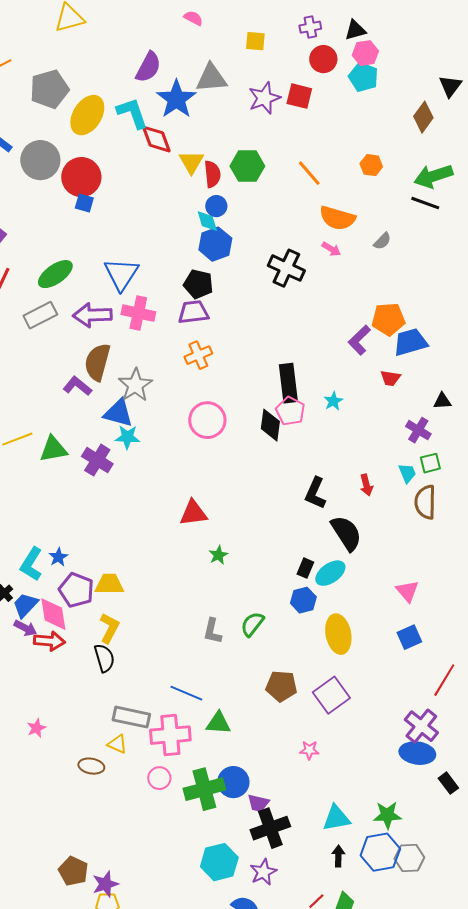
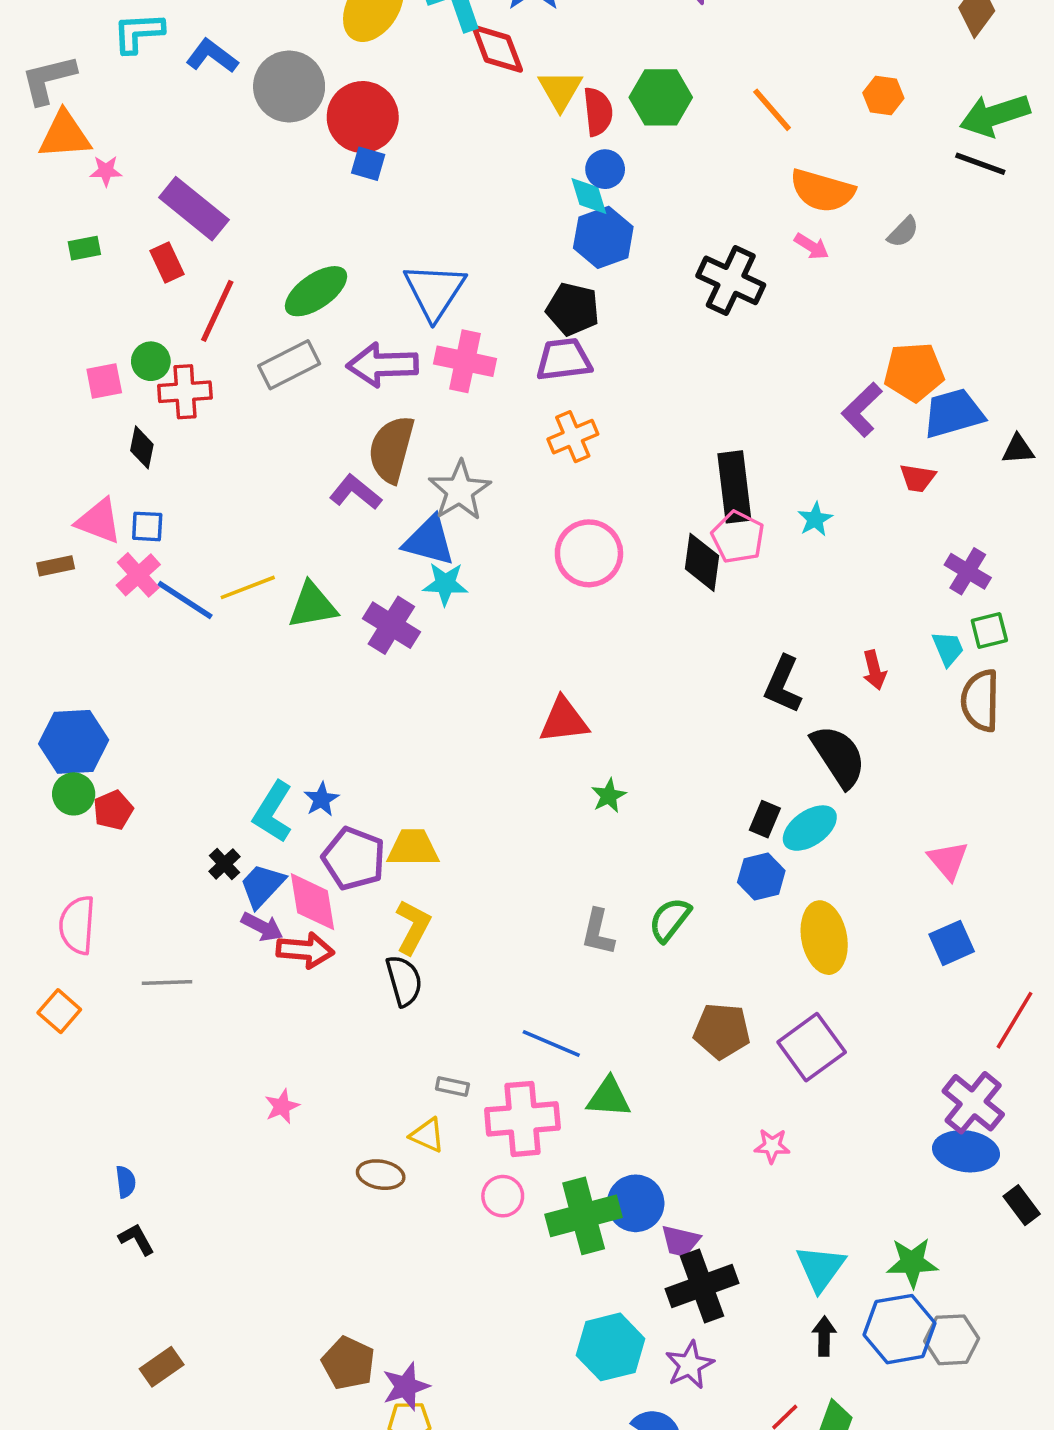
black triangle: (442, 401) -> (1018, 449), moved
gray rectangle: (131, 717) -> (452, 1087), size x0.5
cyan triangle: (336, 818) -> (821, 1268), turned -44

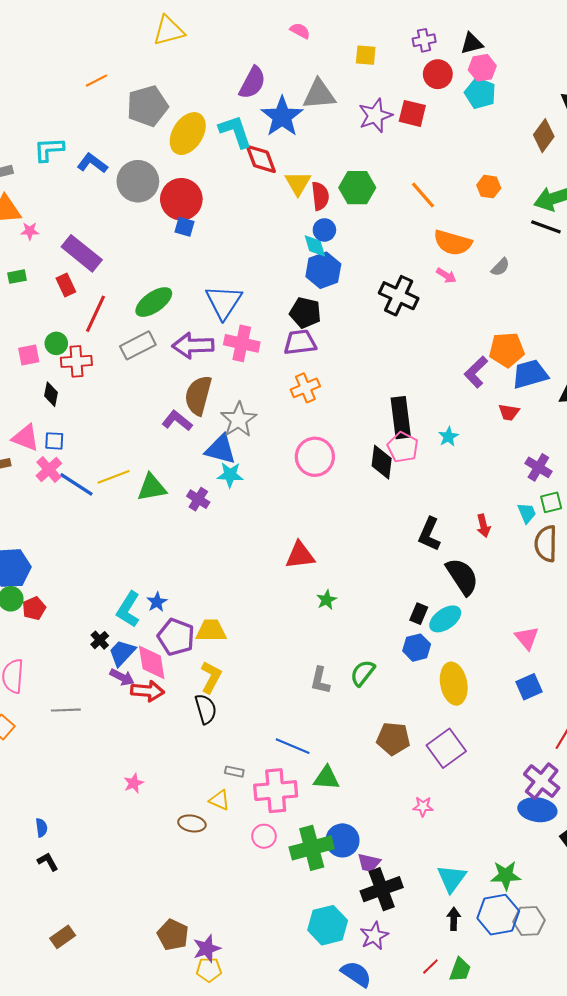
purple cross: (391, 625) -> (198, 499), size x0.7

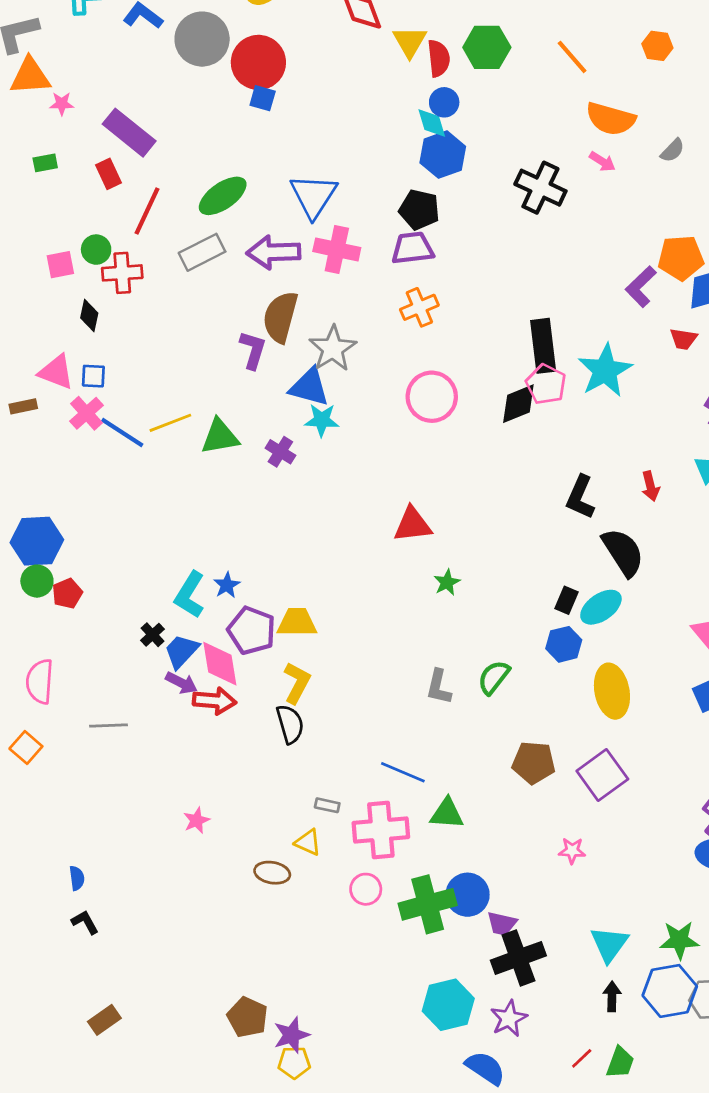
purple L-shape: (177, 421) -> (253, 350), turned 68
cyan star: (448, 437) -> (605, 371), size x2.0
black diamond: (382, 462) -> (518, 404), turned 60

